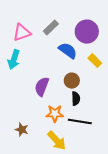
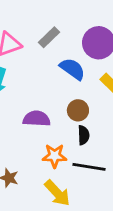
purple semicircle: (42, 87) -> (37, 119), turned 72

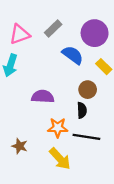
brown circle: (78, 110) -> (88, 90), moved

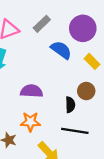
brown circle: (88, 90) -> (86, 91), moved
orange star: (58, 128) -> (30, 122), moved

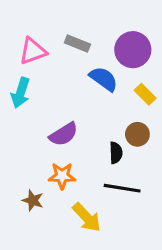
gray rectangle: (42, 24) -> (77, 43), turned 66
purple semicircle: (32, 91) -> (64, 134), turned 145

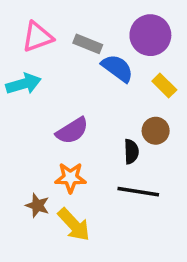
gray rectangle: (77, 43) -> (88, 44), moved
cyan arrow: (20, 93) -> (24, 84), turned -124
yellow arrow: (87, 217) -> (74, 225), moved

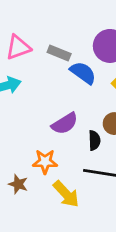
purple semicircle: (72, 131) -> (65, 124), moved
yellow arrow: (74, 225) -> (66, 194), moved

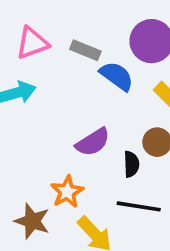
orange star: (45, 162) -> (67, 192), turned -30
brown star: (18, 184) -> (32, 221), size x1.4

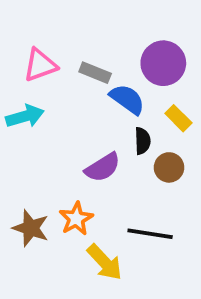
black semicircle: (131, 164) -> (142, 141), moved
brown star: (32, 221) -> (31, 228), moved

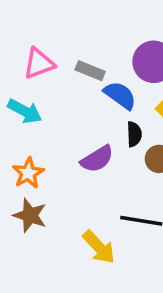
cyan arrow: (25, 116) -> (25, 111), turned 44
orange star: (76, 219) -> (28, 173), moved

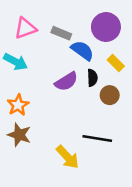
purple semicircle: (97, 159) -> (66, 81), moved

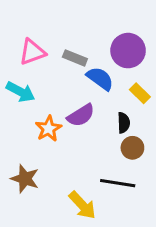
black semicircle: (92, 78) -> (124, 123), moved
brown circle: (110, 95) -> (132, 148), moved
orange star: (18, 105) -> (48, 129), moved

